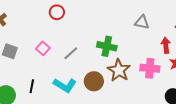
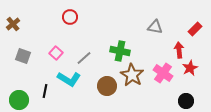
pink cross: (150, 68) -> (163, 73), turned 30
cyan L-shape: (65, 85) -> (69, 79), moved

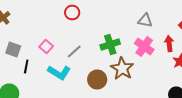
red circle: (70, 17) -> (72, 12), moved
green cross: (120, 51) -> (110, 44), turned -30
pink cross: (163, 73) -> (144, 46), moved
black line: (45, 91) -> (26, 66), moved

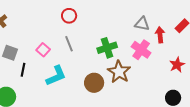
red arrow: (169, 44) -> (160, 35), moved
gray line: (74, 52) -> (69, 44), moved, turned -70
cyan L-shape: (59, 72) -> (56, 76), turned -55

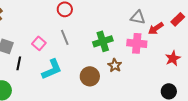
red arrow: (160, 35) -> (156, 28), turned -119
pink cross: (141, 50) -> (137, 43), turned -30
brown star: (119, 72) -> (115, 65), size x0.6

